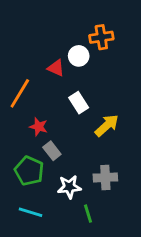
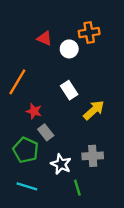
red triangle: (56, 68) -> (44, 38), moved
white star: (69, 187) -> (61, 164), turned 30

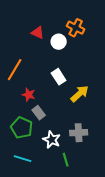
orange cross: (89, 33) -> (76, 28), turned 36

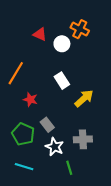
gray rectangle: (39, 113) -> (47, 125), moved

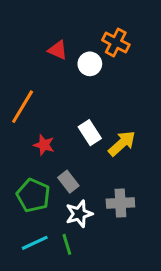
white rectangle: (62, 81) -> (90, 133), moved
white star: (55, 147) -> (79, 214), turned 30
cyan line: (24, 167) -> (35, 243), turned -42
green line: (69, 168) -> (67, 244), moved

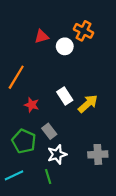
red triangle: (58, 50) -> (42, 36), turned -40
gray cross: (120, 203) -> (98, 154), moved
cyan line: (35, 243) -> (14, 175), moved

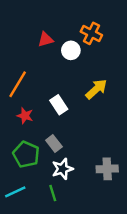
white rectangle: (65, 96) -> (59, 105), moved
yellow arrow: (88, 104) -> (96, 89), moved
red star: (32, 105) -> (25, 116), moved

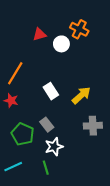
yellow arrow: (96, 89) -> (81, 95), moved
red star: (25, 116) -> (11, 101), moved
gray cross: (107, 169) -> (93, 126), moved

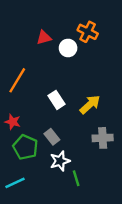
red star: (11, 101) -> (13, 122), moved
green line: (46, 168) -> (76, 178), moved

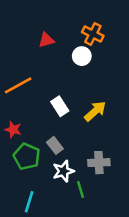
white circle: (68, 48) -> (82, 56), moved
orange line: (17, 80) -> (18, 85), turned 30
gray cross: (103, 138) -> (99, 163), moved
cyan line: (15, 183) -> (29, 202), moved, turned -48

